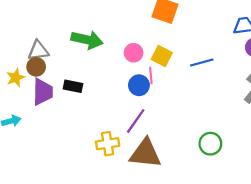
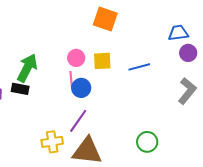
green arrow: (87, 40) -> (27, 68), moved, turned -76
yellow square: (162, 56) -> (102, 61), turned -30
pink line: (151, 75) -> (71, 79), moved

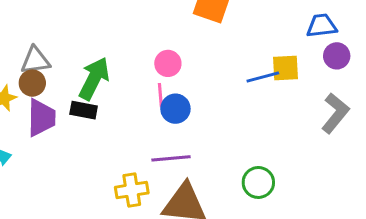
yellow square: (102, 61) -> (285, 68), moved
purple line: (78, 121) -> (171, 158), turned 50
green circle: (147, 142) -> (258, 182), moved

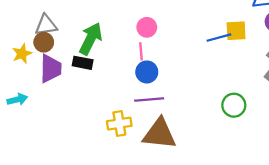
blue circle: (175, 109) -> (147, 72), moved
green circle: (258, 182) -> (234, 105), moved

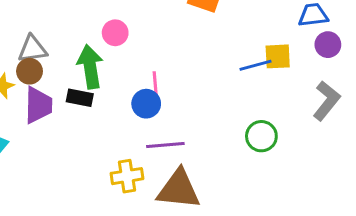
pink circle: (147, 27) -> (115, 33), moved
green arrow: (91, 39) -> (90, 67), turned -36
blue circle: (147, 72) -> (146, 104), moved
green circle: (234, 105) -> (261, 136), moved

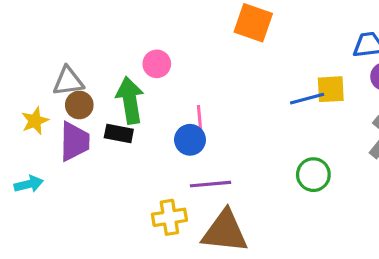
brown circle: (30, 71) -> (79, 105), moved

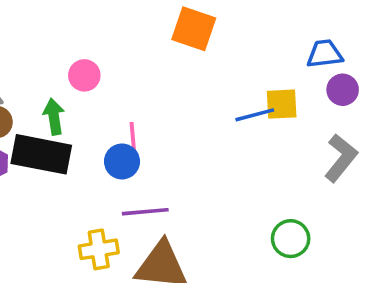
green arrow: (130, 100) -> (54, 117), size x0.7
black rectangle: (119, 133) -> (41, 154), size x1.8
green circle: (313, 175) -> (291, 239), moved

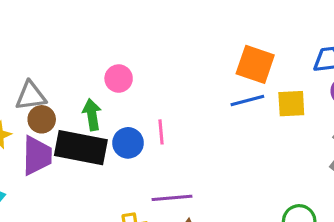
orange square: (194, 29) -> (255, 64), moved
blue line: (255, 115) -> (247, 100), moved
blue circle: (122, 161) -> (128, 143), moved

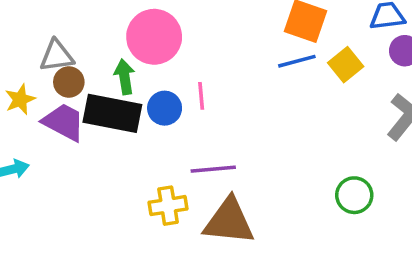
pink circle: (119, 79) -> (154, 37), size x1.8
yellow square: (291, 104) -> (346, 65), turned -36
purple trapezoid: (37, 155) -> (64, 122), turned -63

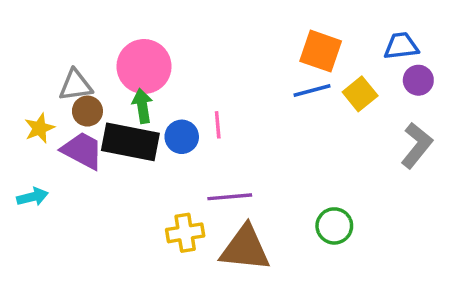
pink circle: (154, 37) -> (144, 66), moved
green circle: (354, 195) -> (334, 226), moved

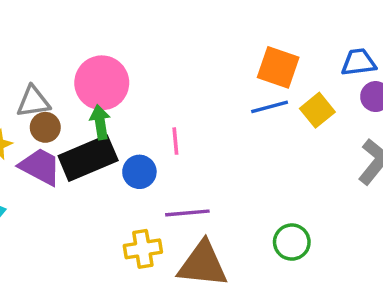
blue circle: (182, 137) -> (139, 172), moved
black rectangle: (130, 142) -> (88, 158), turned -34

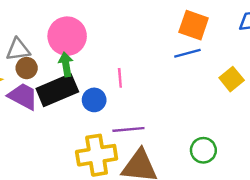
yellow square: (317, 110) -> (232, 79), moved
yellow cross: (143, 249) -> (97, 155), size x1.5

